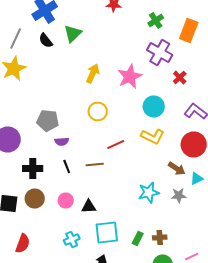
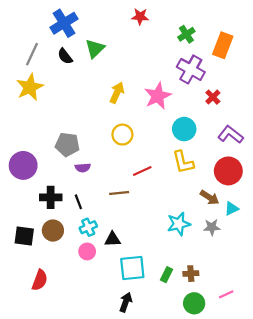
yellow L-shape: (153, 136) -> (183, 162), turned 50
black line: (67, 166) -> (78, 202), moved
pink circle: (66, 200) -> (87, 251), moved
cyan cross: (72, 240) -> (88, 227), moved

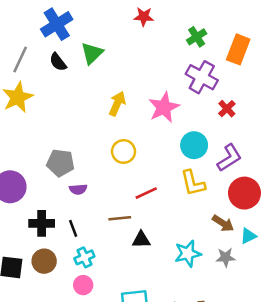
purple L-shape: (231, 135) -> (229, 158), moved, turned 110
black triangle: (112, 239) -> (141, 240), moved

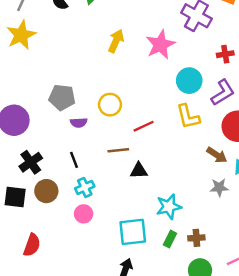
red cross: (227, 109) -> (225, 54), moved, turned 35
yellow circle: (124, 151) -> (110, 105), moved
black cross: (42, 223) -> (31, 162), moved, turned -35
cyan star: (188, 254) -> (169, 207), moved

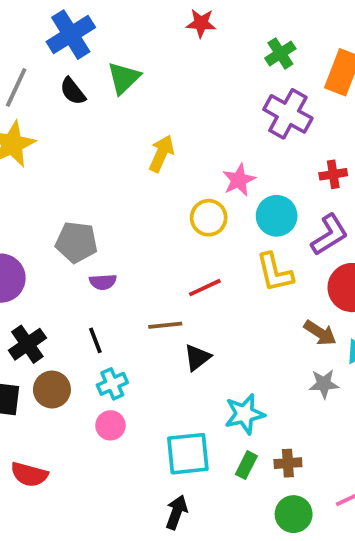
pink star: (160, 45) -> (239, 180), moved, size x0.7
yellow circle: (110, 105) -> (209, 218), moved
black triangle: (139, 171) -> (197, 357), turned -36
red semicircle: (32, 245) -> (29, 474), turned 85

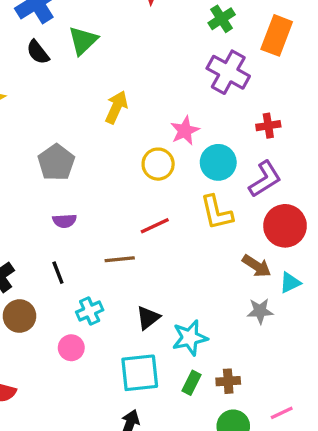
gray pentagon: (76, 242) -> (56, 162), moved, turned 30
black triangle: (197, 357) -> (148, 318), moved
cyan cross: (112, 384) -> (90, 311), moved

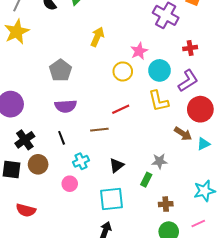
purple semicircle: (65, 221) -> (66, 106), size x1.5
gray star: (260, 311) -> (160, 161), moved
cyan star: (190, 338) -> (204, 191), moved
green rectangle: (191, 383) -> (146, 180), moved

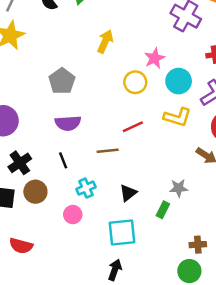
yellow L-shape: (158, 101) -> (177, 117), turned -60
brown cross: (166, 204) -> (198, 245), moved

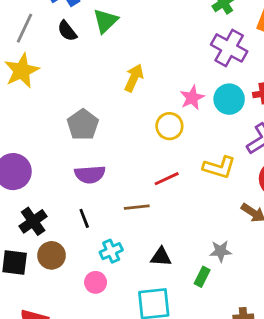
cyan circle: (179, 81) -> (229, 99), moved
black triangle: (128, 193) -> (161, 257), turned 42

